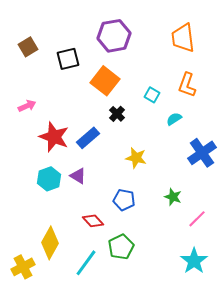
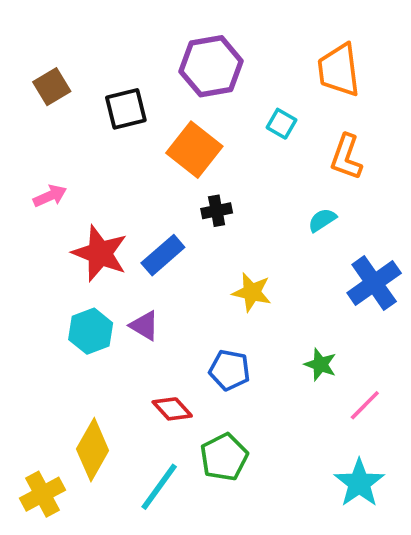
cyan square: (152, 95) -> (281, 124), moved
black cross: (117, 114) -> (217, 211), turned 35

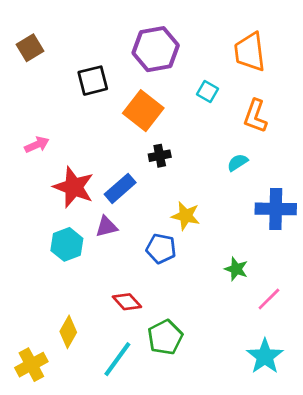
brown square: (52, 87) -> (30, 48), moved
blue cross: (374, 283) -> (276, 209), turned 36
purple triangle: (144, 326) -> (106, 227), moved, turned -45
blue pentagon: (230, 370) -> (161, 249), moved
yellow diamond: (93, 450) -> (68, 332), size x0.7

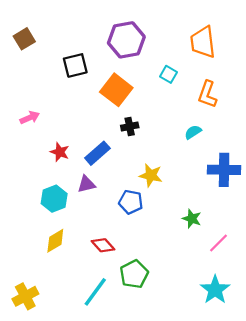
red star: (74, 187) -> (60, 152), size x0.6
yellow diamond: (68, 332) -> (55, 241), moved, turned 30

